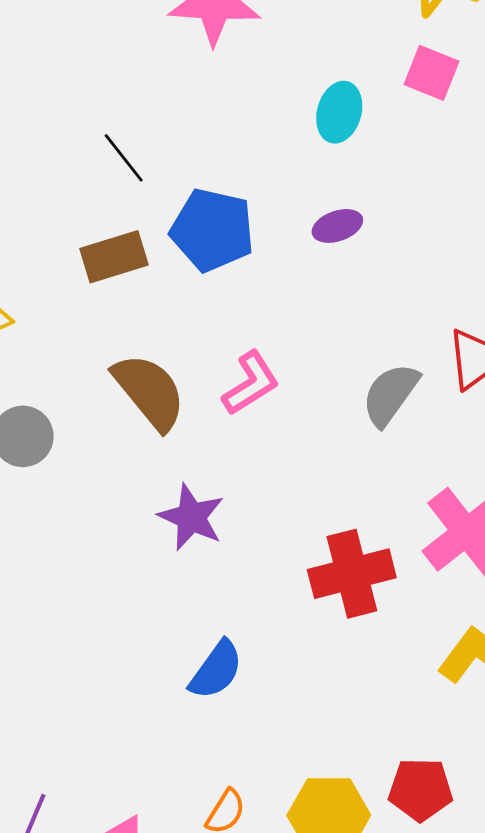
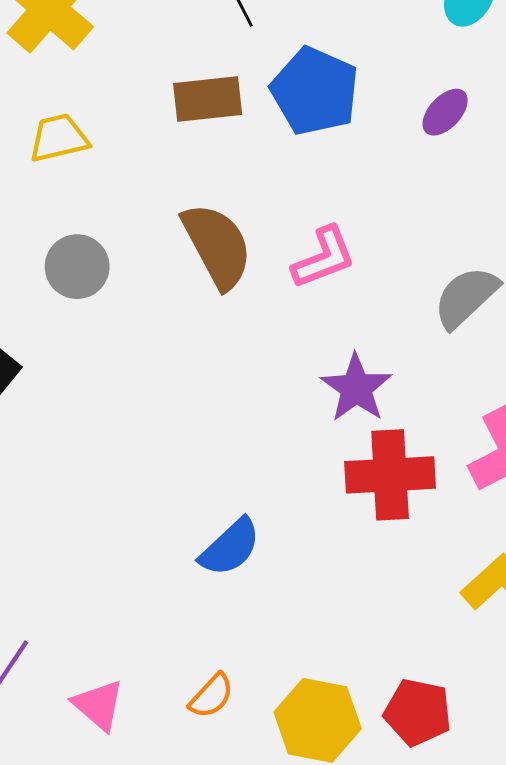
purple ellipse: (337, 226) -> (445, 112), turned -39
purple star: (191, 517) -> (356, 388), moved

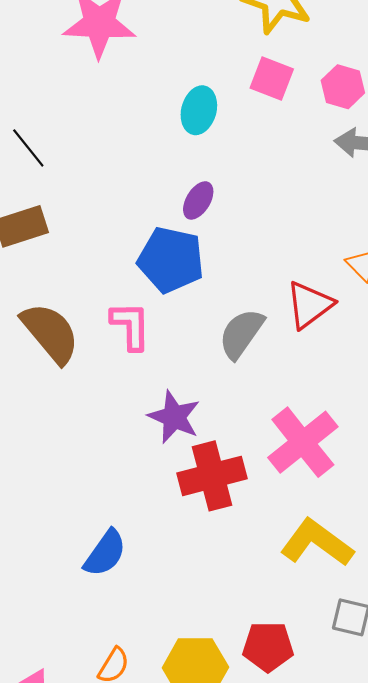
blue pentagon: (315, 91) -> (171, 260), moved
pink L-shape: (324, 258) -> (131, 326), turned -58

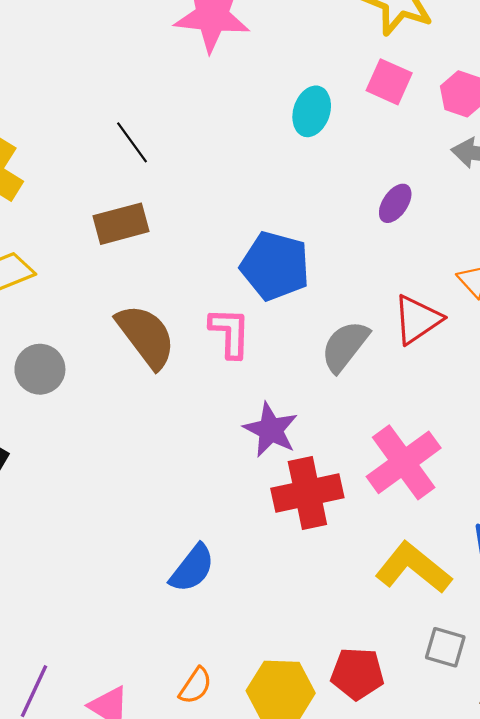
purple ellipse: (198, 200) -> (395, 203), moved

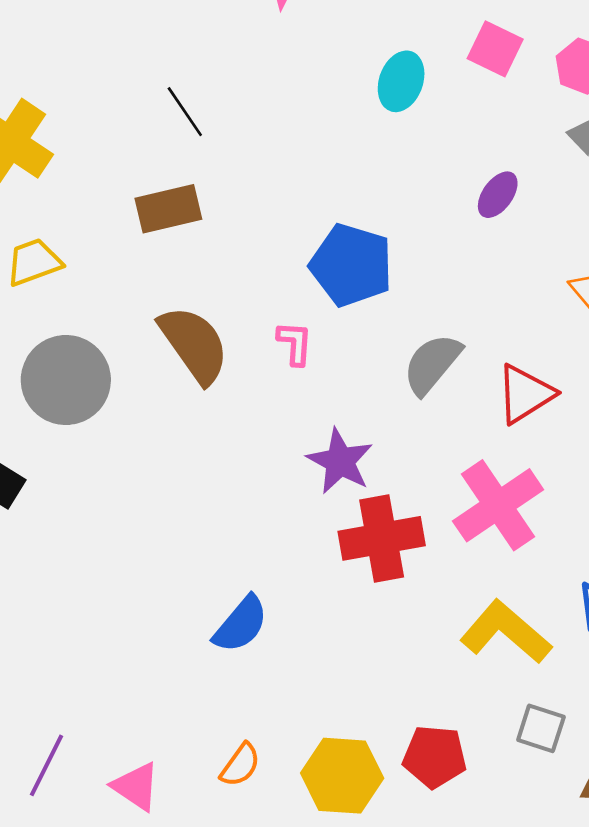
red triangle: (417, 320) -> (525, 394), moved
pink L-shape: (230, 333) -> (295, 343), size x0.7
gray circle: (40, 369) -> (66, 380), size x1.5

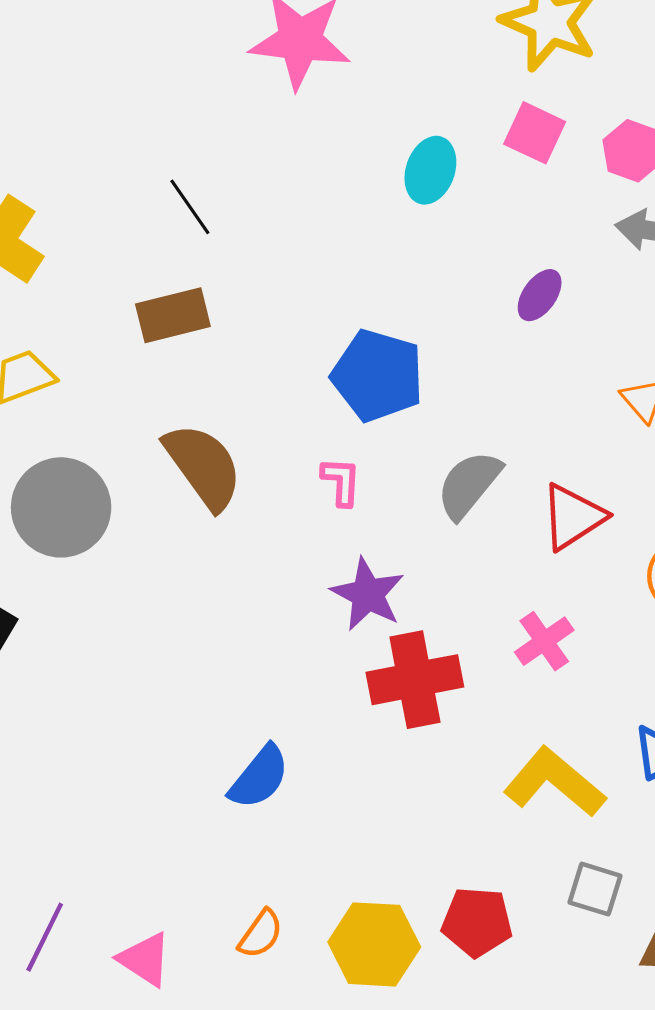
pink L-shape: (295, 343) -> (341, 481), moved
pink cross: (498, 505) -> (544, 641), size x0.6

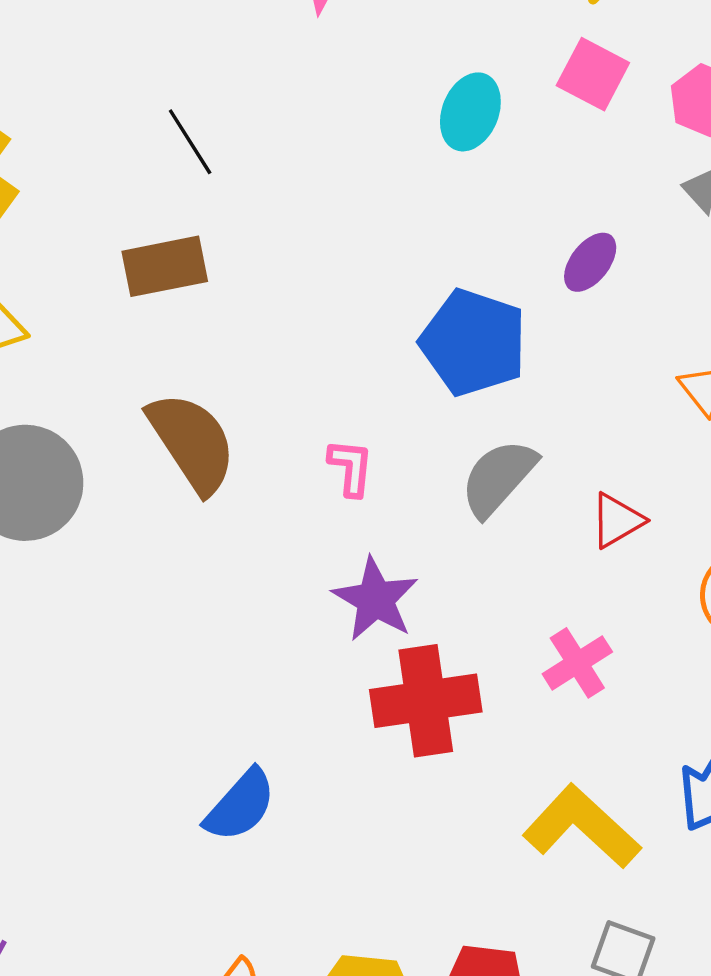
blue pentagon: (378, 376) -> (473, 342), moved
red triangle: (573, 517) -> (617, 520), size x0.7

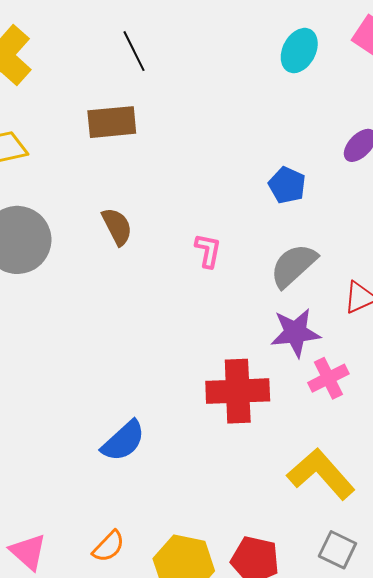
blue pentagon: (473, 342) -> (287, 185), size x0.6
brown semicircle: (192, 442) -> (117, 226), size x0.6
purple star: (375, 599) -> (295, 333), moved, turned 30

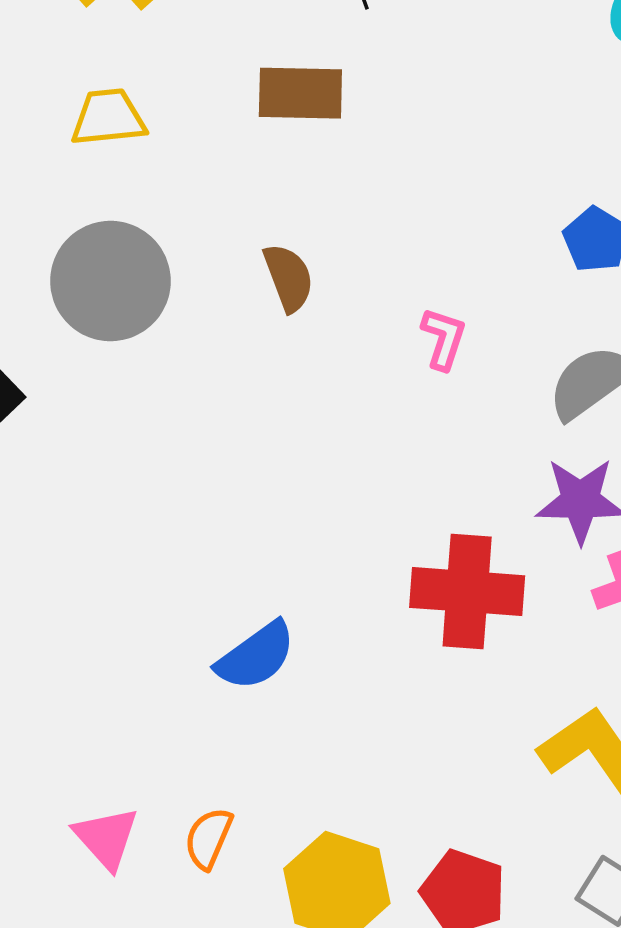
orange semicircle: (109, 546) -> (208, 838), turned 153
pink triangle: (28, 552) -> (106, 838), moved

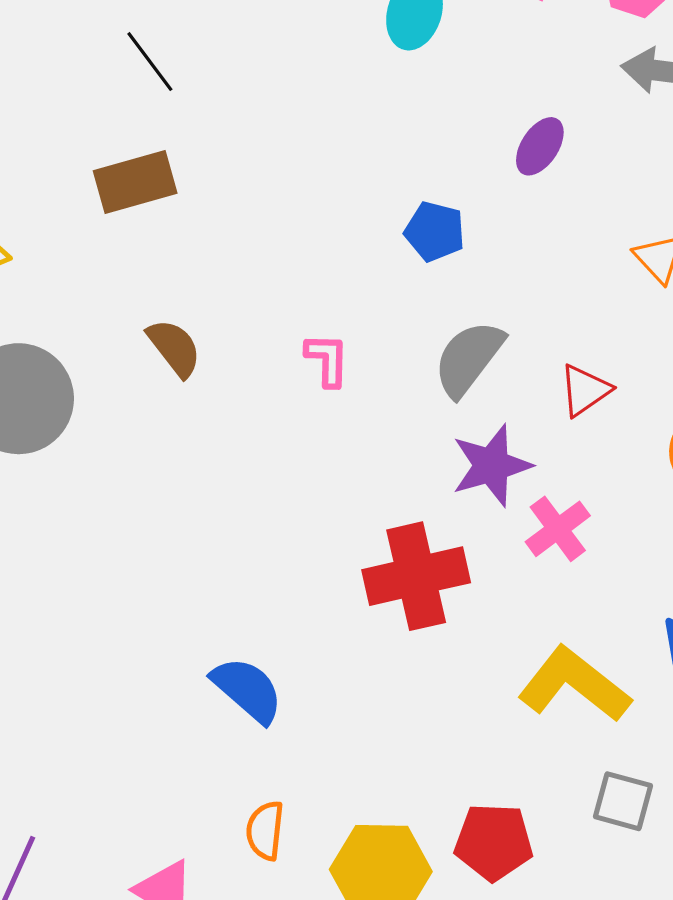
blue semicircle: (256, 656) -> (247, 690), turned -86
orange semicircle: (208, 838) -> (265, 830), moved

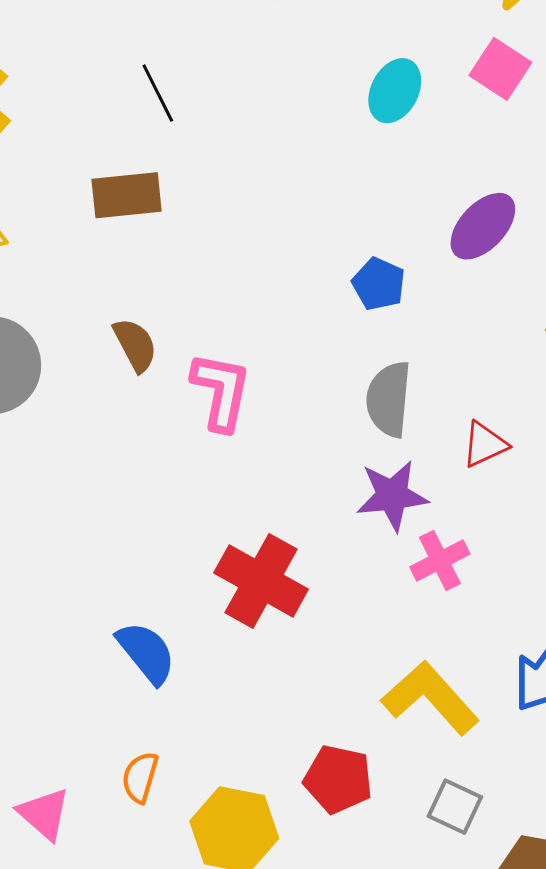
purple ellipse: (540, 146) -> (483, 226), size x1.4
gray semicircle: (469, 358) -> (389, 399), turned -42
pink L-shape: (327, 360) -> (221, 391), moved, size x1.6
red cross: (416, 576) -> (261, 581), moved, turned 32
red pentagon: (494, 842) -> (338, 779), moved

